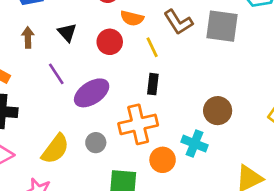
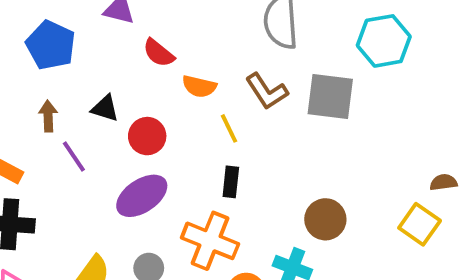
black triangle: (67, 32) -> (105, 108), turned -30
red circle: (110, 42) -> (147, 136), moved
purple line: (56, 74) -> (74, 156), moved
orange cross: (138, 124) -> (210, 241), turned 36

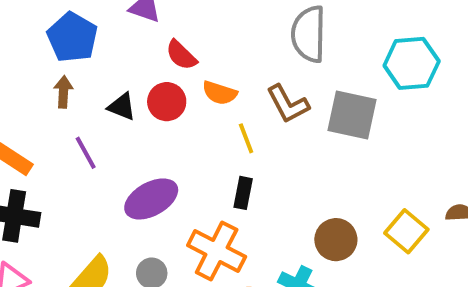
brown arrow: (48, 116) -> (63, 92), moved
red circle: (147, 136) -> (167, 102), moved
yellow square: (420, 224) -> (406, 231), moved

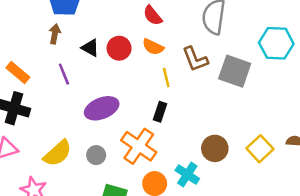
red semicircle: (181, 55) -> (153, 15), moved

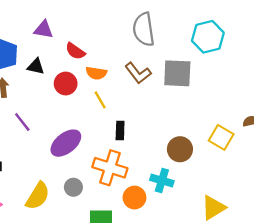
red semicircle: (153, 15) -> (75, 51), moved
black triangle: (90, 48) -> (36, 66), moved
yellow line: (166, 78) -> (100, 100), moved

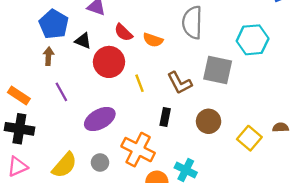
orange semicircle: (96, 73) -> (153, 40), moved
brown L-shape: (138, 73) -> (180, 83), moved
red circle: (66, 84) -> (109, 62), size x1.4
black rectangle: (120, 130) -> (165, 117), moved
brown circle: (180, 149) -> (209, 121), moved

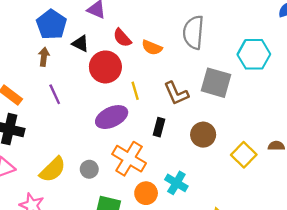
purple ellipse: (100, 119) -> (112, 117), moved

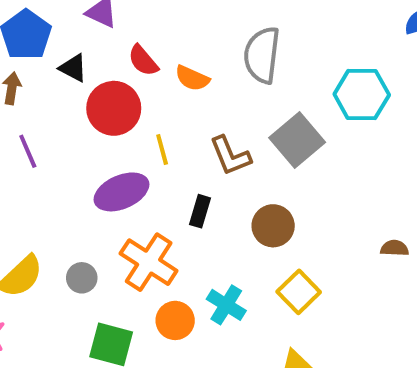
gray square: (216, 83) -> (297, 140), turned 32
yellow square: (244, 155) -> (299, 292), moved

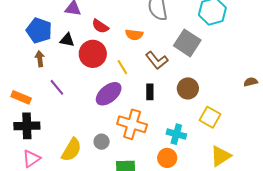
orange semicircle: (192, 78) -> (134, 35), moved
orange circle: (175, 320) -> (167, 158), moved

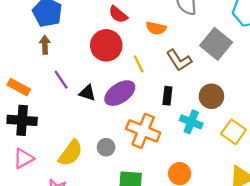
black triangle: (67, 40) -> (87, 93), moved
cyan cross: (176, 134) -> (191, 122), moved

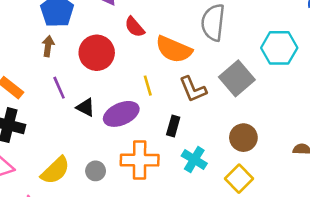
orange semicircle: (156, 28) -> (174, 49), size x1.6
red circle: (106, 45) -> (97, 53), moved
brown circle: (211, 96) -> (243, 138), moved
orange cross: (143, 131) -> (140, 160), turned -32

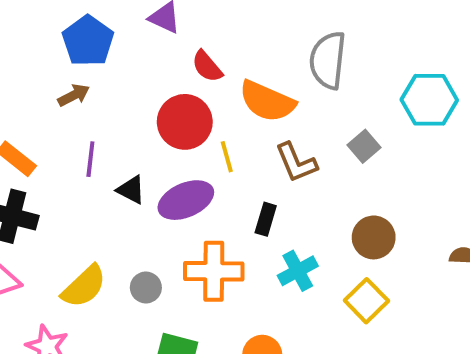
brown arrow: (48, 46) -> (74, 95), turned 54
red circle: (97, 53) -> (185, 122), moved
gray square: (237, 78) -> (364, 146), size x0.6
purple line: (59, 88) -> (90, 159), turned 30
cyan cross: (194, 160) -> (298, 271), turned 30

